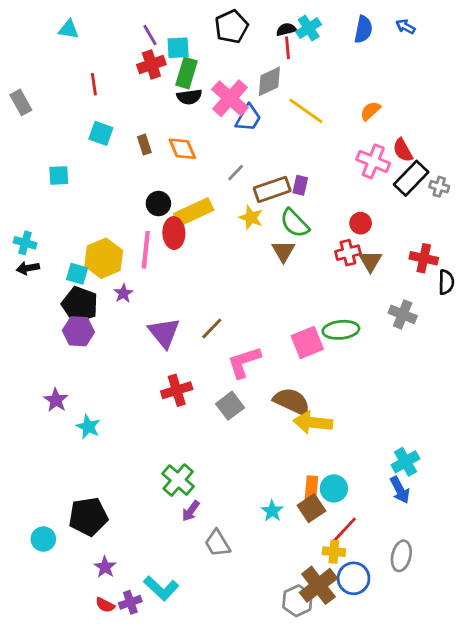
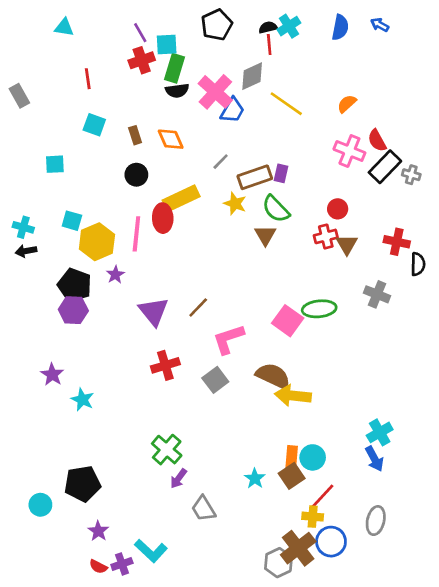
black circle: (158, 204) -> (136, 175), moved
cyan square: (77, 274) -> (72, 221), moved
pink square: (307, 342) -> (288, 321), turned -32

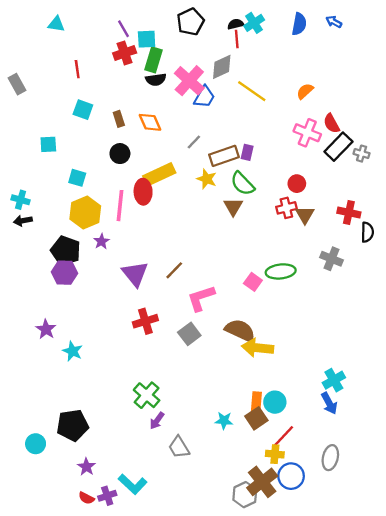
cyan square: (72, 221) -> (77, 178), moved
pink square: (288, 321) -> (253, 282), size x0.7
cyan star: (255, 478) -> (224, 421), turned -30

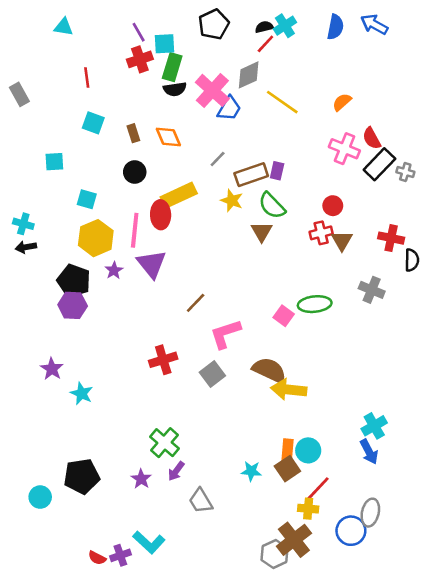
blue arrow: (334, 22) -> (374, 24), size x1.5
red line: (237, 39) -> (265, 44), turned 48
purple triangle: (135, 274) -> (152, 264), moved
purple star: (86, 467) -> (141, 479), moved
blue circle: (291, 476) -> (351, 531), moved

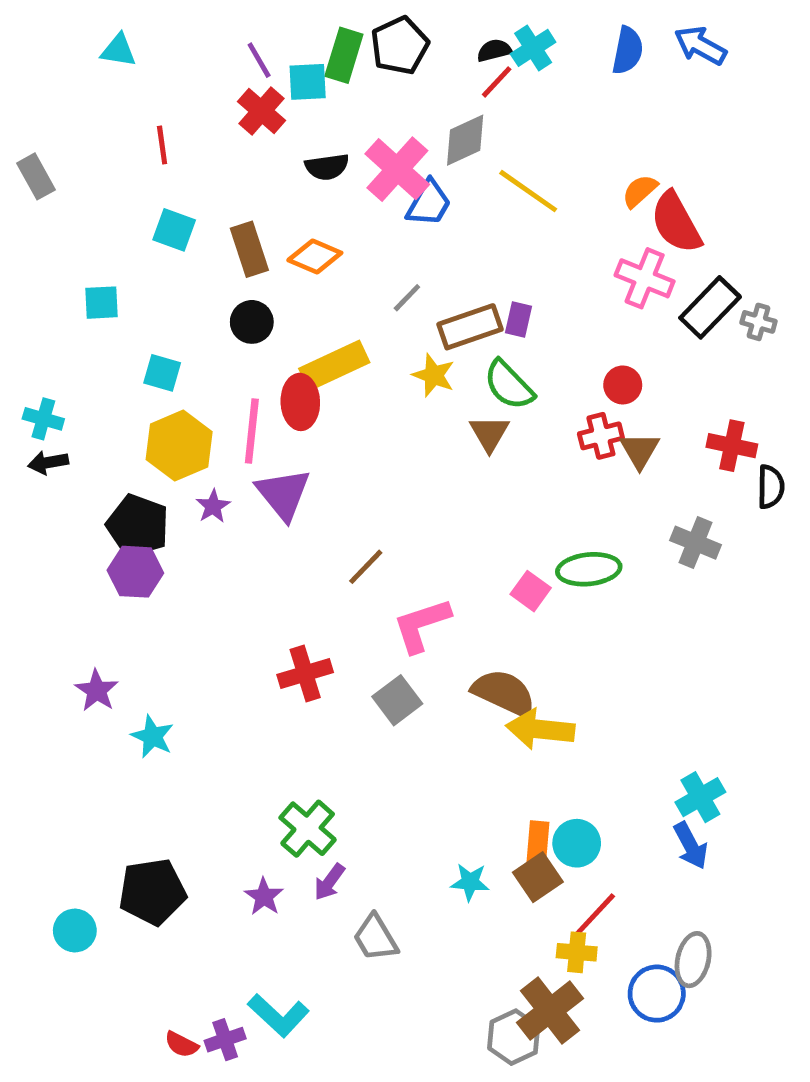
red cross: (140, 59) -> (261, 111), turned -30
green rectangle: (172, 67) -> (344, 55), moved
brown rectangle: (133, 133) -> (249, 249), size x1.5
orange diamond: (168, 137) -> (315, 256), turned -44
red semicircle: (372, 138) -> (676, 223), moved, size x1.5

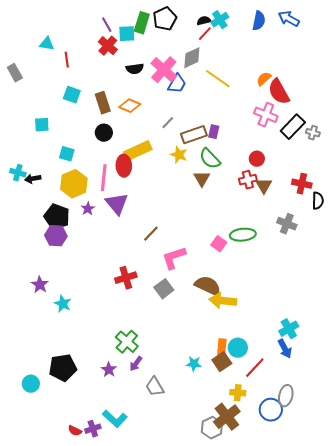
cyan triangle: (118, 50) -> (47, 44), moved
black arrow: (48, 463) -> (33, 179), moved
red line: (594, 916) -> (255, 368), moved

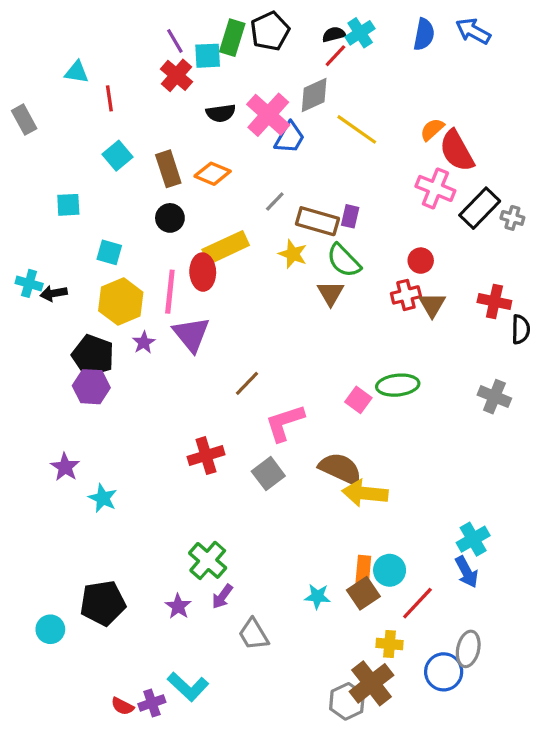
cyan square: (72, 95) -> (118, 156), turned 30
brown rectangle: (194, 135) -> (317, 221), turned 35
gray cross: (287, 224) -> (494, 397), moved

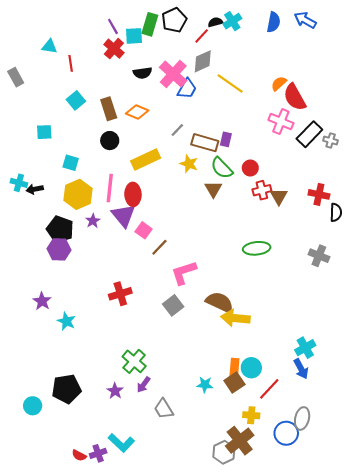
red line: (335, 56) -> (202, 36), moved
red circle: (421, 261) -> (250, 168), moved
red ellipse: (203, 272) -> (133, 194), moved
pink square: (358, 400) -> (144, 230), moved
red cross: (206, 456) -> (120, 294), moved

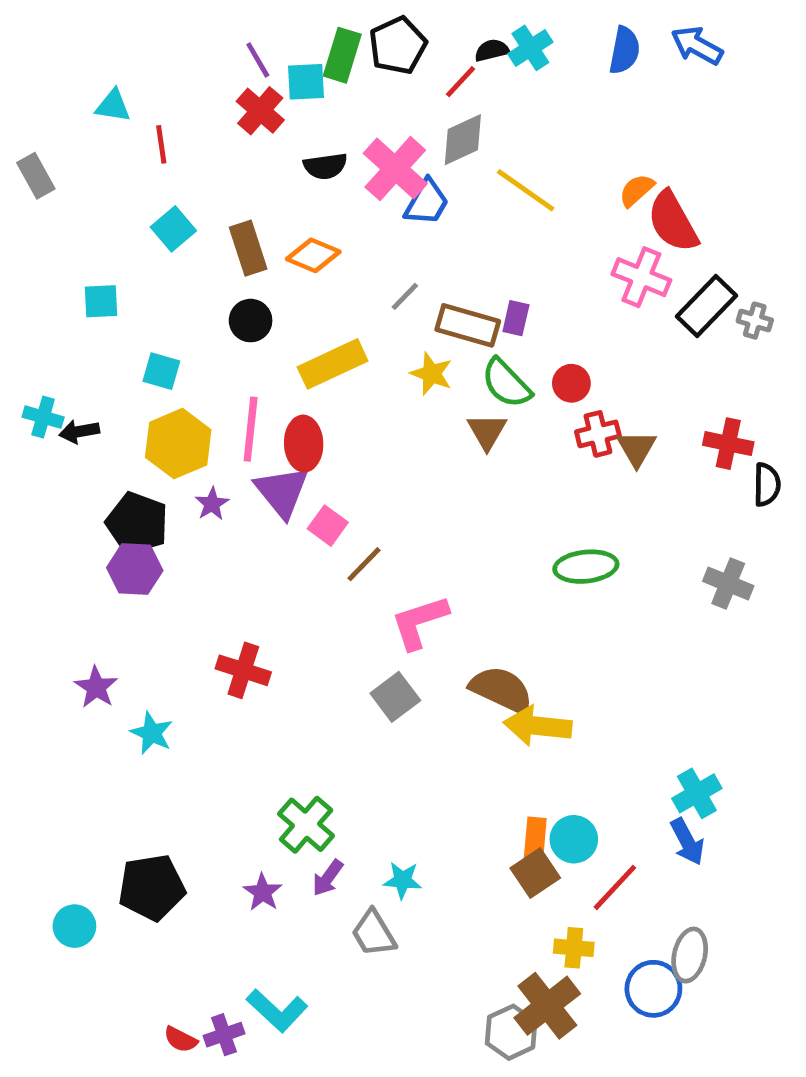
red cross: (120, 294) -> (243, 670), moved, turned 35
cyan star: (205, 385) -> (403, 880), moved

